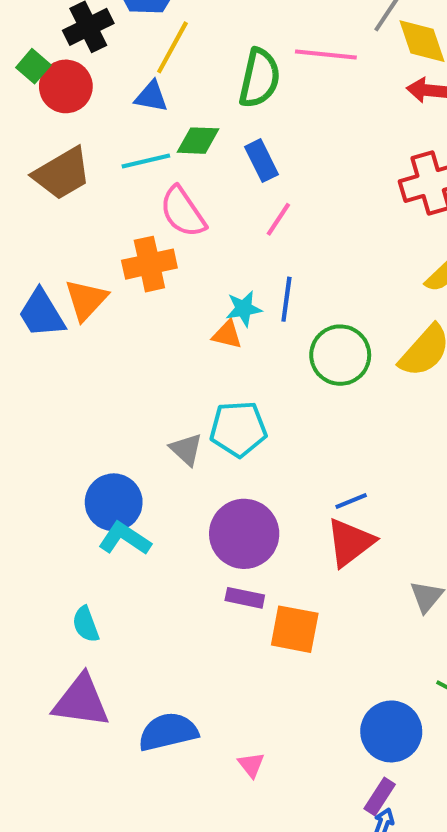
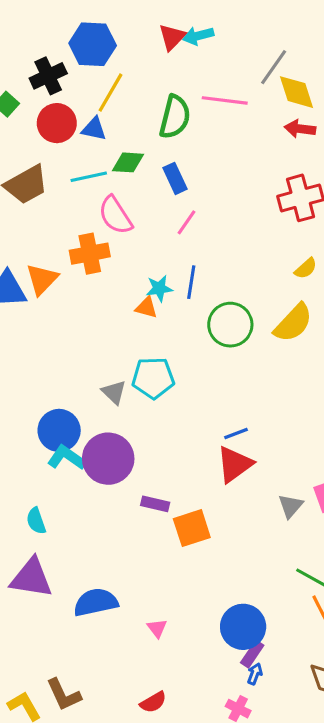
red circle: (66, 86) -> (57, 123), moved
purple circle: (244, 534) -> (108, 459), moved
orange square: (295, 629) -> (192, 528), turned -30
blue circle: (391, 731) -> (243, 627), moved

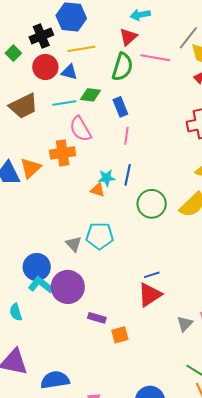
red triangle: (172, 37) -> (128, 37), moved
yellow line: (111, 93) -> (81, 49), turned 48
pink line: (187, 222) -> (126, 136), turned -30
cyan semicircle: (36, 521) -> (16, 312), moved
orange square: (192, 528) -> (120, 335), size x0.7

